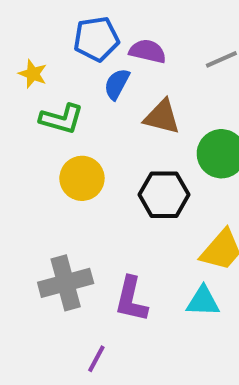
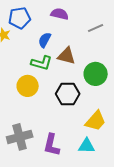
blue pentagon: (96, 39) -> (20, 18), moved
purple semicircle: (148, 51) -> (60, 14), moved
green L-shape: (61, 119) -> (42, 63), moved

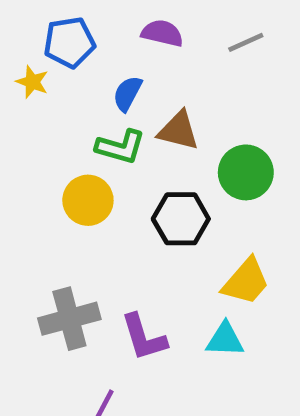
gray line: (96, 28) -> (246, 42), moved
purple L-shape: (52, 145) -> (144, 337), turned -30

